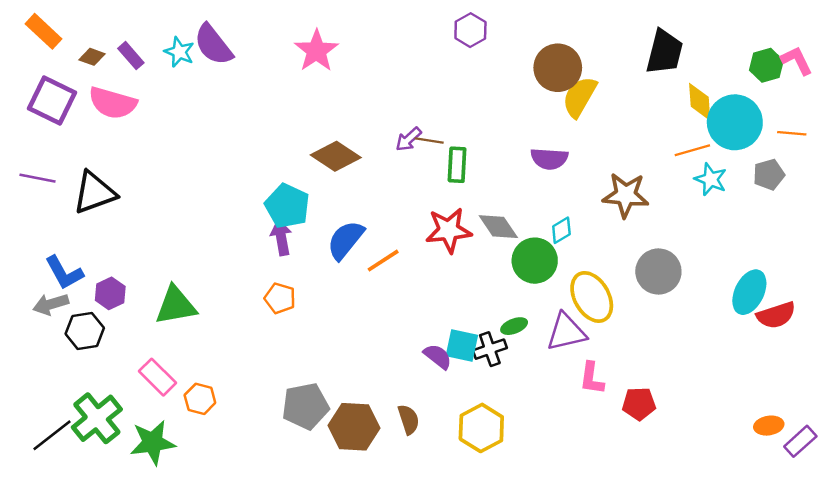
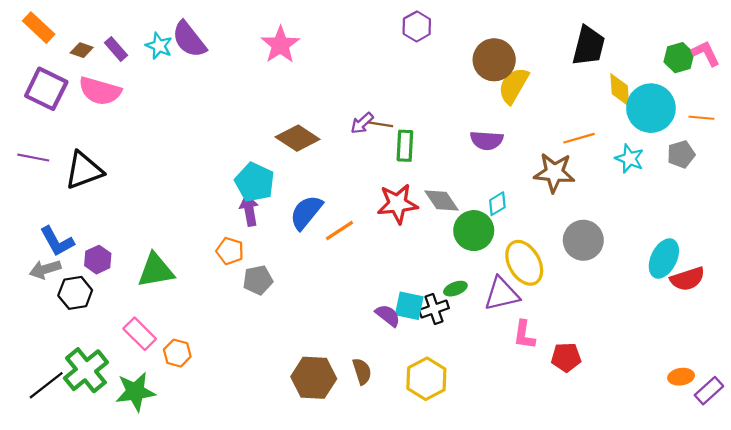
orange line: (692, 150) -> (579, 138), moved
orange pentagon: (280, 298) -> (230, 251), moved
gray pentagon: (305, 406) -> (258, 280), moved, size x0.7

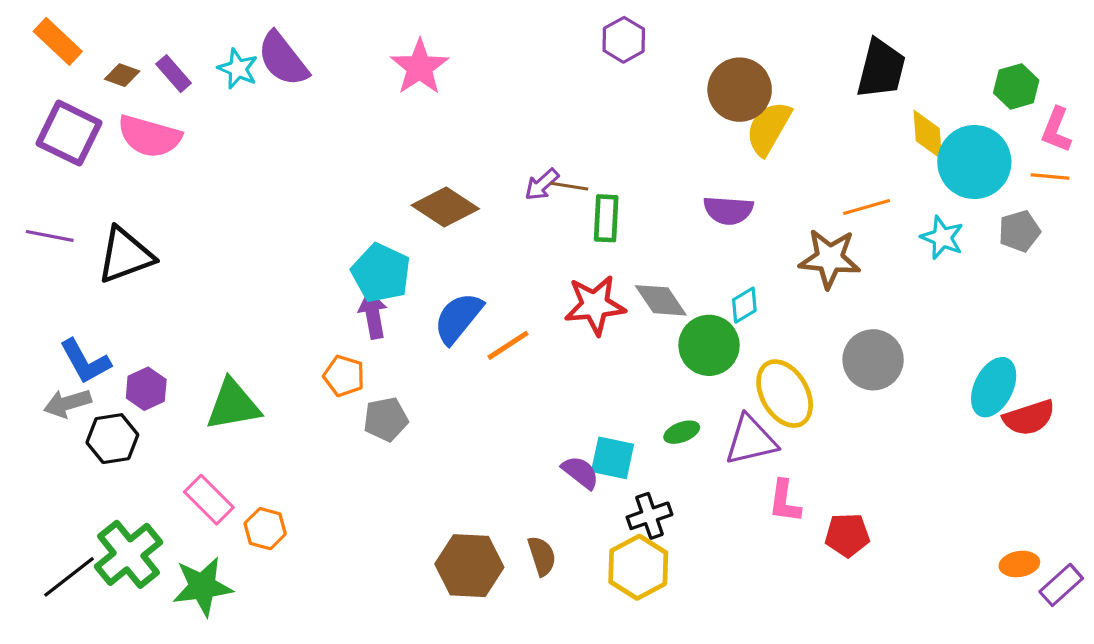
pink L-shape: (706, 53) -> (1056, 130), moved, turned -132
black cross: (434, 309) -> (650, 516), moved

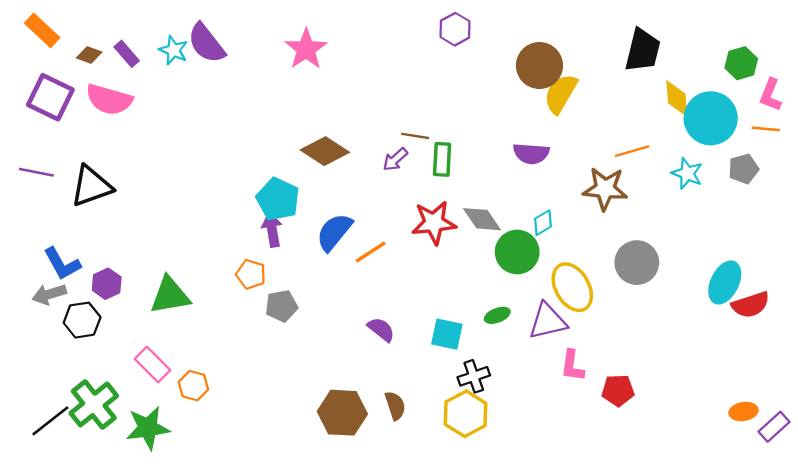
purple arrow: (542, 185) -> (395, 159), moved
purple semicircle: (580, 472) -> (381, 329), moved

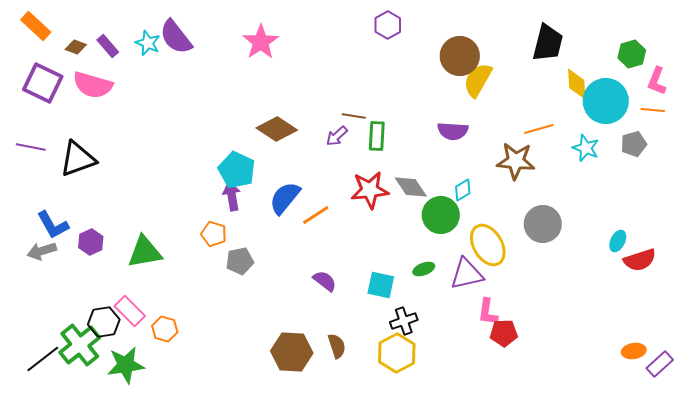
cyan ellipse: (725, 282) -> (618, 241), size x0.6
black hexagon: (82, 320) -> (104, 322), moved
red pentagon: (618, 390) -> (504, 333), moved

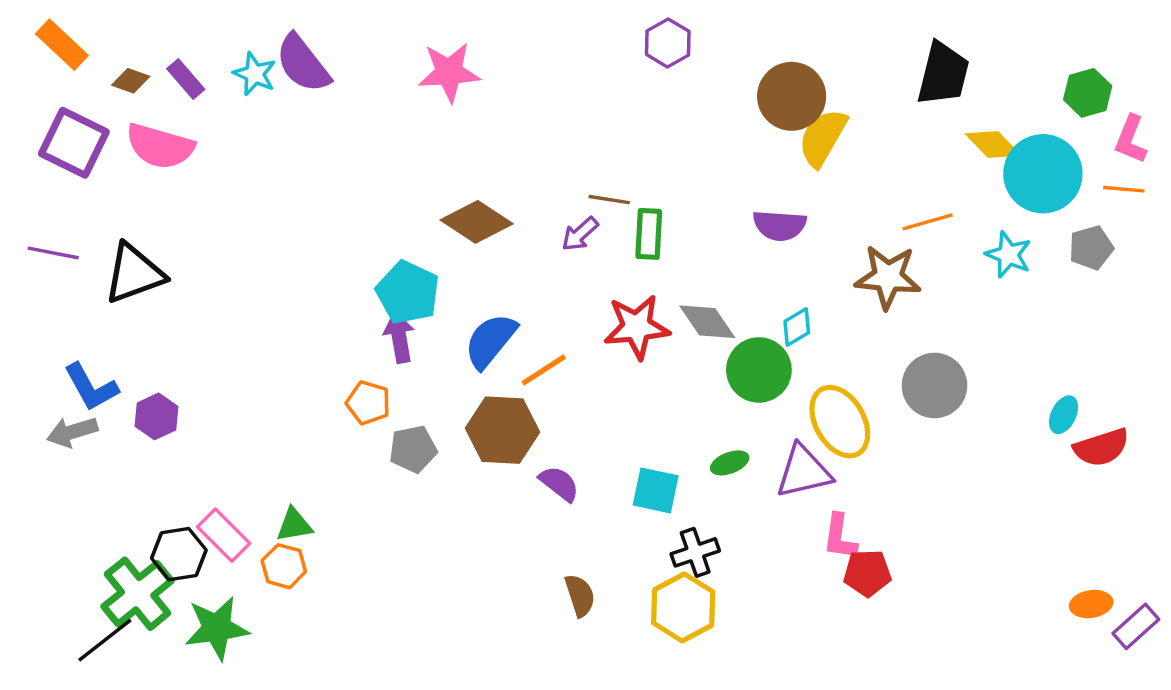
pink star: (261, 42) -> (449, 72), turned 30
yellow diamond: (577, 84) -> (993, 144), turned -40
green triangle: (145, 252) -> (294, 525), moved, size x0.6
brown hexagon: (292, 352) -> (502, 430), moved
black line: (43, 359) -> (105, 640), moved

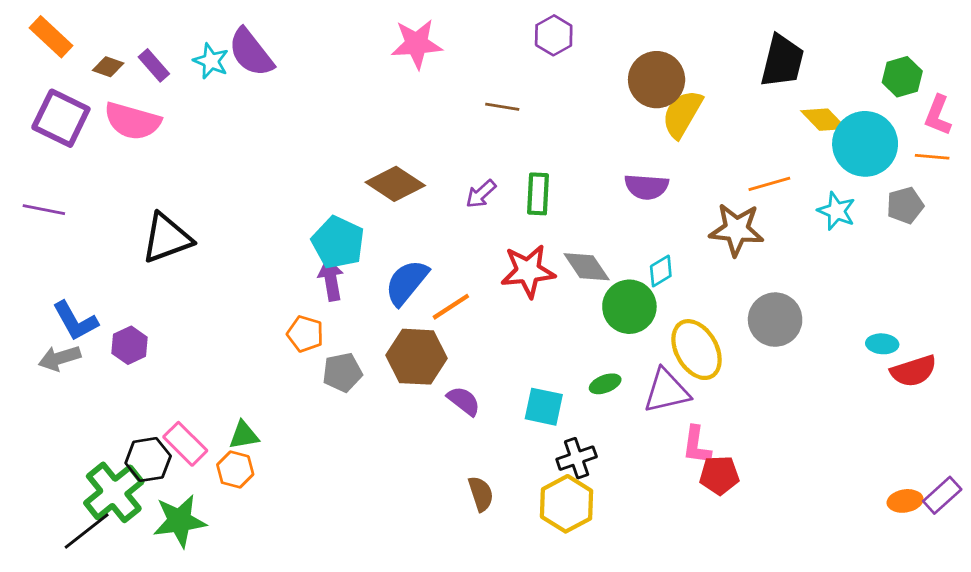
pink star: (449, 72) -> (417, 44), moved
brown line: (609, 200) -> (502, 107), moved
black triangle: (134, 274) -> (167, 238), moved
cyan ellipse: (1064, 415) -> (882, 344), turned 68
purple rectangle: (1136, 626) -> (942, 495), moved

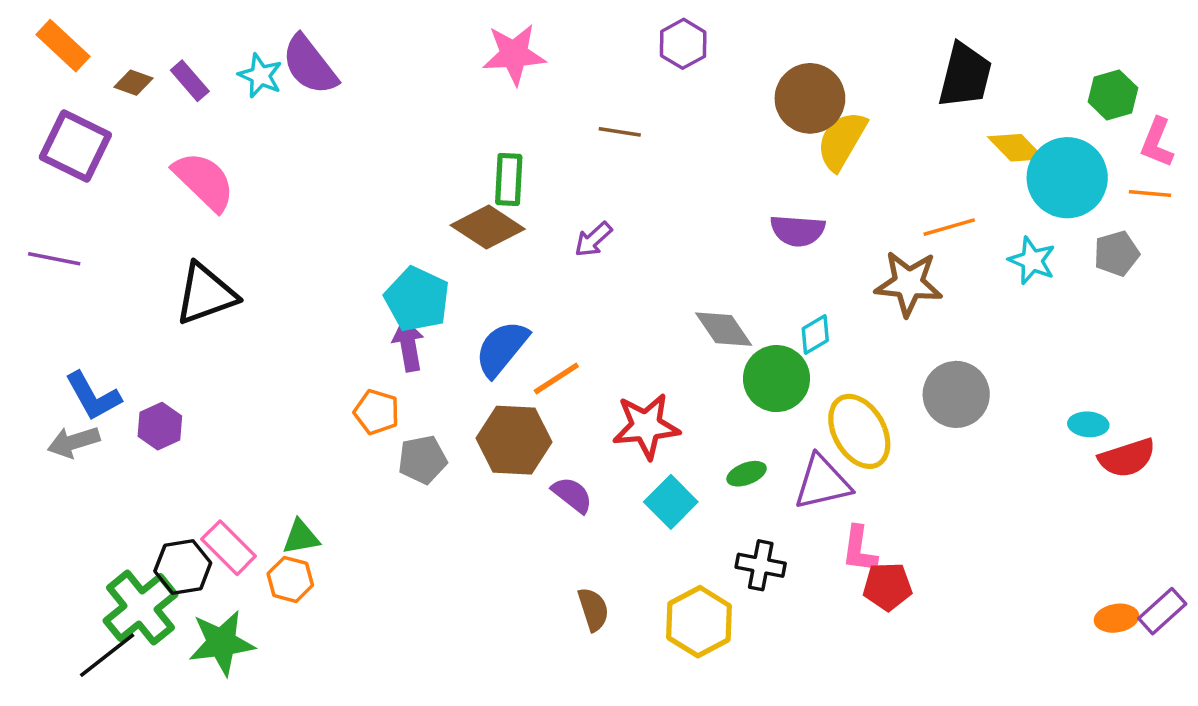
pink semicircle: (132, 121) -> (204, 181), moved, turned -152
green rectangle: (538, 194) -> (509, 179), moved
red star: (528, 271) -> (646, 426), moved
cyan square: (544, 407) -> (671, 502), turned 33
black cross: (577, 458) -> (761, 565), moved, turned 30

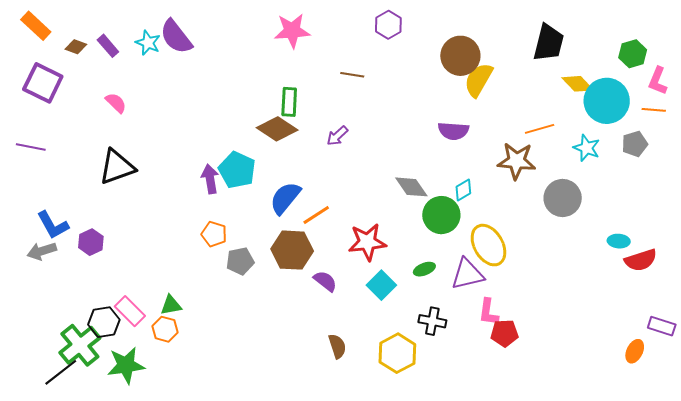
pink semicircle: (204, 181) -> (116, 103), size x0.6
purple arrow: (408, 345) -> (210, 179), moved
gray circle: (956, 394) -> (563, 198), moved
purple rectangle: (1162, 611) -> (662, 326), moved, turned 60
orange ellipse: (1116, 618) -> (635, 351), turned -55

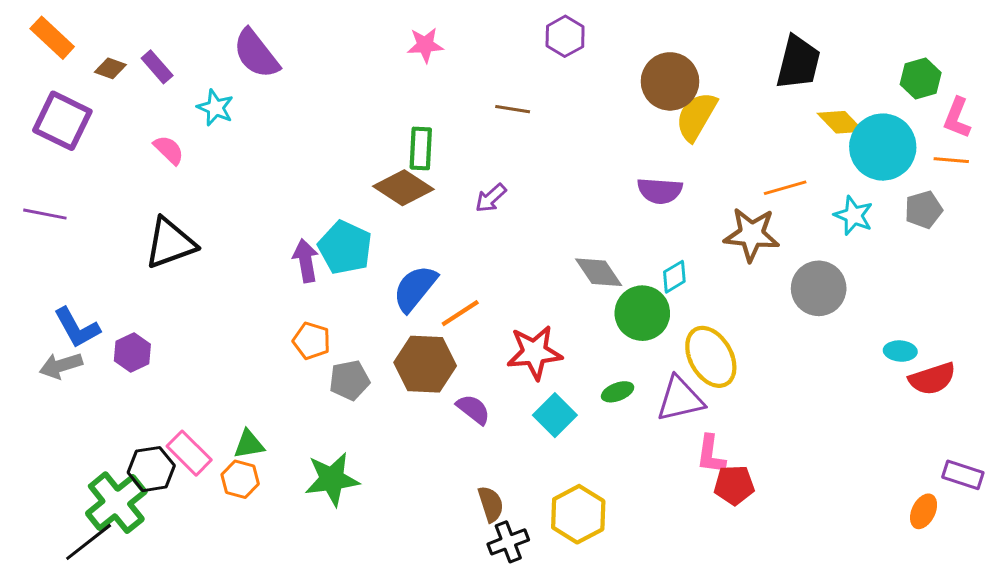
pink star: (292, 31) -> (425, 45), size x0.7
cyan star: (148, 43) -> (215, 108), moved
black cross: (432, 321) -> (508, 542), moved, turned -32
green star: (126, 365) -> (332, 479), moved

